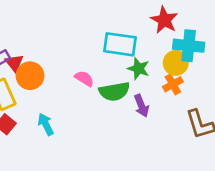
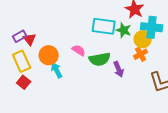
green star: (139, 69) -> (124, 30), moved
orange circle: (30, 76) -> (49, 55), moved
cyan arrow: (46, 124) -> (57, 70), moved

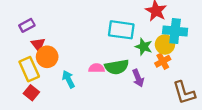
green star: (124, 30) -> (144, 47), moved
purple rectangle: (20, 36) -> (27, 25), moved
pink semicircle: (79, 50) -> (97, 68), moved, turned -32
orange circle: (49, 55) -> (47, 57), moved

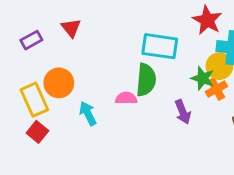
red triangle: (38, 44) -> (71, 28), moved
green star: (144, 47) -> (203, 78), moved
green semicircle: (117, 67) -> (146, 80), moved, turned -75

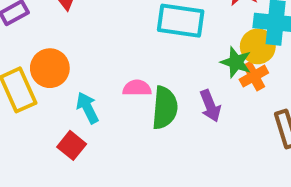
green semicircle: (146, 80) -> (165, 108), moved
red square: (37, 132) -> (72, 145), moved

